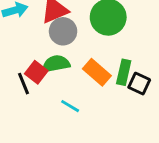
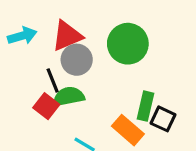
orange rectangle: (97, 72) -> (128, 130), moved
black line: (24, 84) -> (53, 80), moved

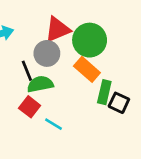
red triangle: (67, 36) -> (58, 29), moved
red square: (46, 106) -> (30, 107), moved
orange rectangle: (128, 130) -> (87, 69), moved

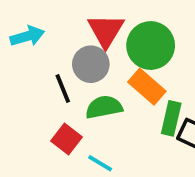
red triangle: (58, 29) -> (106, 31), turned -36
green semicircle: (40, 84) -> (104, 107), moved

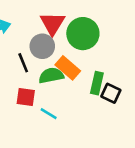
orange rectangle: (147, 87) -> (68, 68), moved
red square: (67, 139) -> (26, 97), turned -30

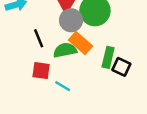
gray circle: (42, 46) -> (71, 20), moved

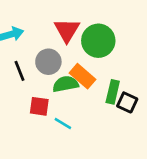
gray circle: (71, 20) -> (48, 62), moved
black line: (39, 38) -> (20, 71), moved

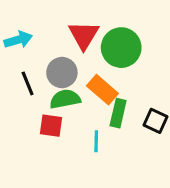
green semicircle: (65, 84) -> (65, 99), moved
green rectangle: (113, 92) -> (118, 113), moved
cyan line: (63, 123) -> (96, 141), moved, turned 60

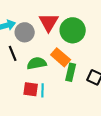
gray circle: (62, 73) -> (25, 32), moved
red square: (51, 126) -> (31, 89), moved
cyan line: (96, 141) -> (43, 90), moved

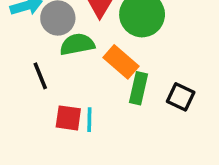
black line: (13, 53) -> (40, 76), moved
green semicircle: (37, 63) -> (77, 44), moved

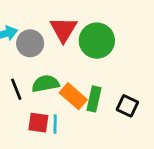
green semicircle: (77, 44) -> (45, 84), moved
orange rectangle: (121, 62) -> (73, 96), moved

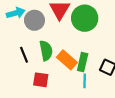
green semicircle: (45, 84) -> (46, 51), turned 90
cyan line: (55, 124) -> (85, 81), moved

